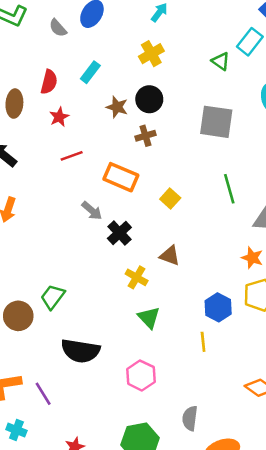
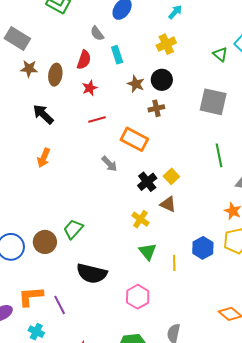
gray semicircle: (58, 28) -> (97, 33), moved
cyan rectangle: (90, 72) -> (117, 55), turned -60
yellow square: (170, 198) -> (171, 176), moved
black cross: (119, 233) -> (147, 182), moved
yellow line: (203, 342) -> (174, 263), moved

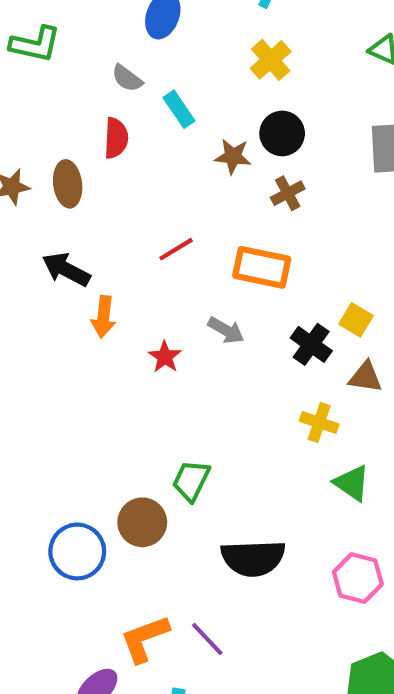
red star: (90, 88) -> (165, 357), moved
orange arrow: (44, 158) -> (103, 317), moved

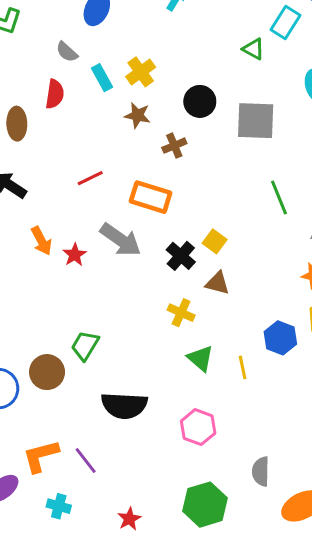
yellow cross: (271, 60) -> (141, 72), moved
black circle: (282, 133) -> (200, 101), moved
orange arrow: (103, 317) -> (41, 241), moved, turned -40
gray arrow: (226, 330) -> (121, 240), size x1.6

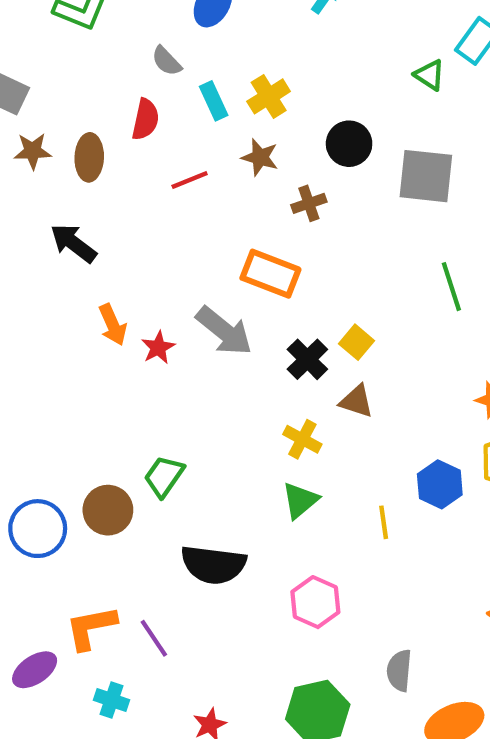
red line: (90, 178) -> (190, 180), moved
green triangle: (200, 358) -> (300, 500), moved, turned 36

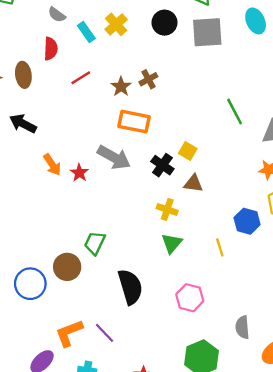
black circle: (349, 144) -> (164, 23), moved
brown star: (260, 157) -> (121, 87), moved, turned 30
gray square: (426, 176) -> (207, 32), moved
black semicircle: (213, 565) -> (130, 287), turned -104

